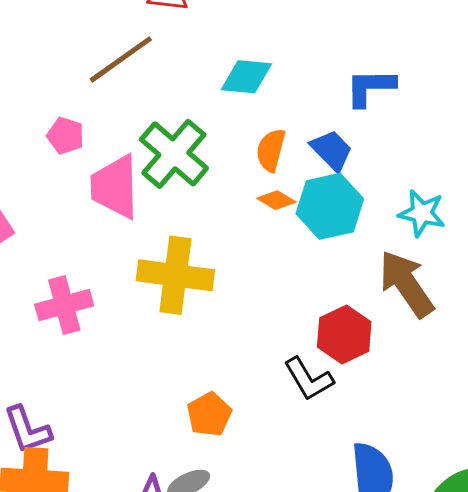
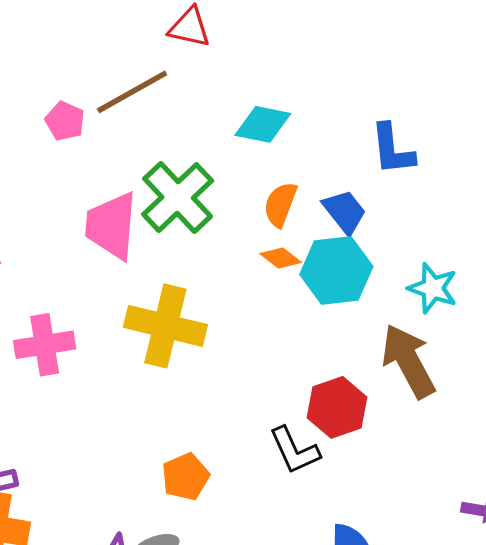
blue L-shape: (370, 87) -> (392, 149), turned -102
pink pentagon: (65, 136) -> (65, 121), moved

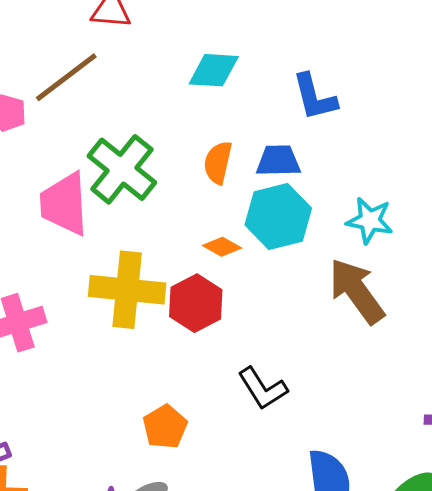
cyan diamond: (263, 124) -> (214, 70), moved
blue trapezoid: (345, 212) -> (278, 161), turned -45
orange diamond: (281, 258) -> (222, 247), moved
red hexagon: (337, 407) -> (196, 303), moved

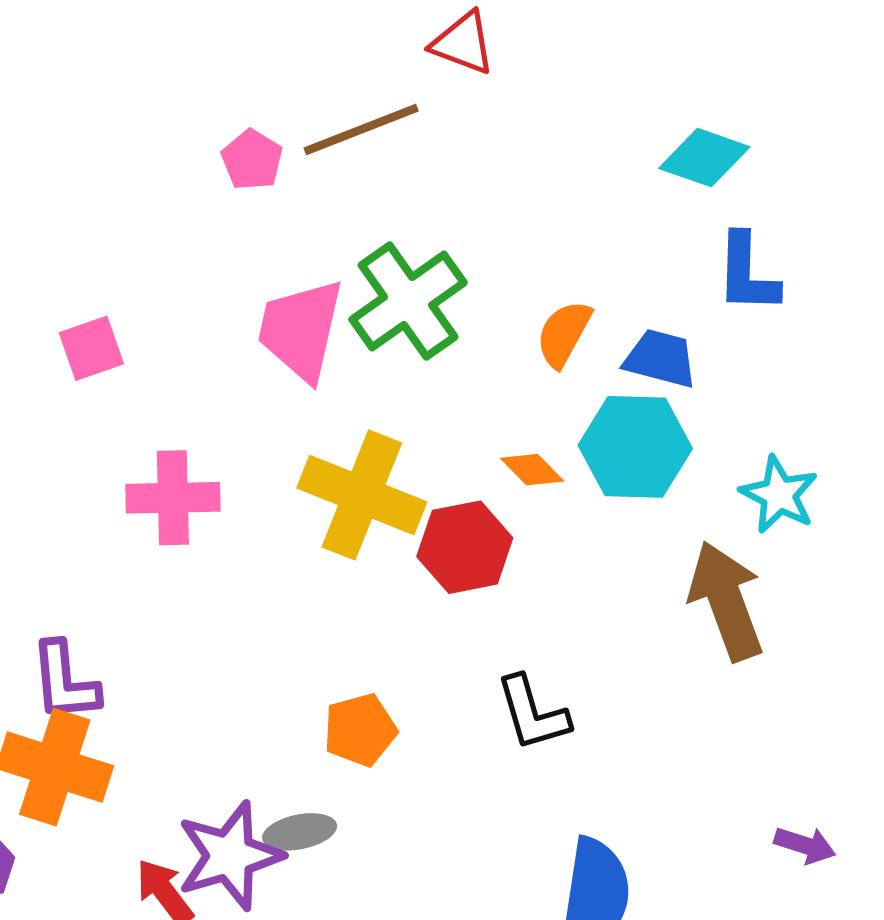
cyan diamond: (214, 70) -> (704, 158), moved

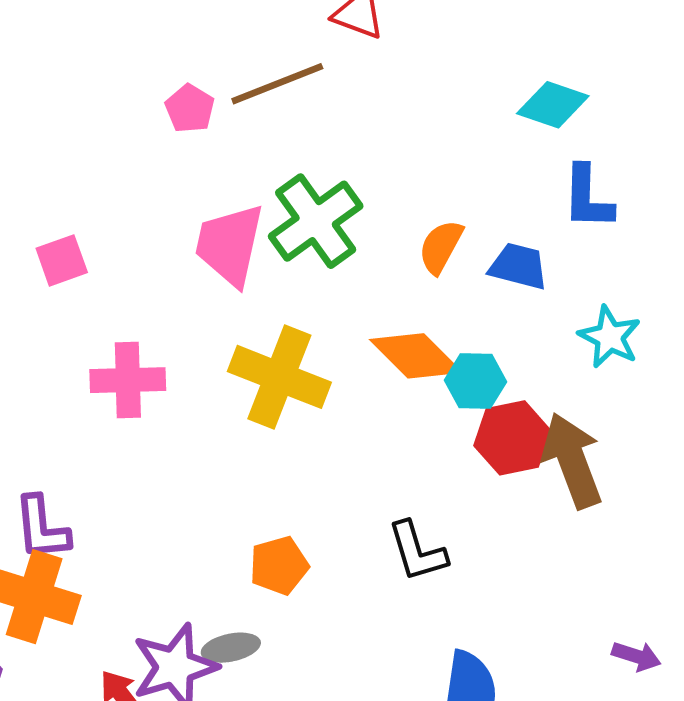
cyan hexagon: (635, 447) -> (475, 381), moved, size x0.7
orange diamond: (532, 470) -> (416, 356), size x1.8
cyan star: (779, 495) -> (610, 337), moved
red hexagon: (465, 547) -> (512, 438), moved

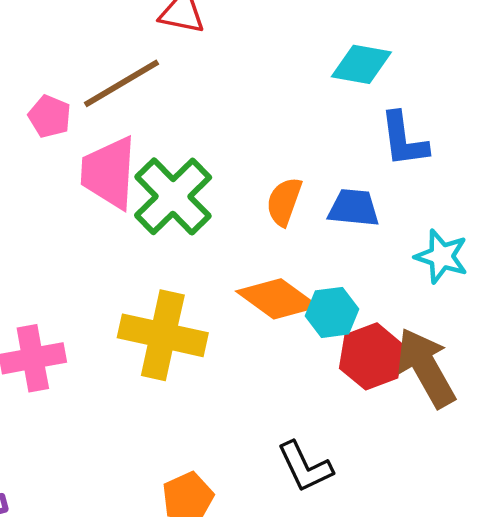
pink trapezoid: (230, 245) -> (109, 173), moved

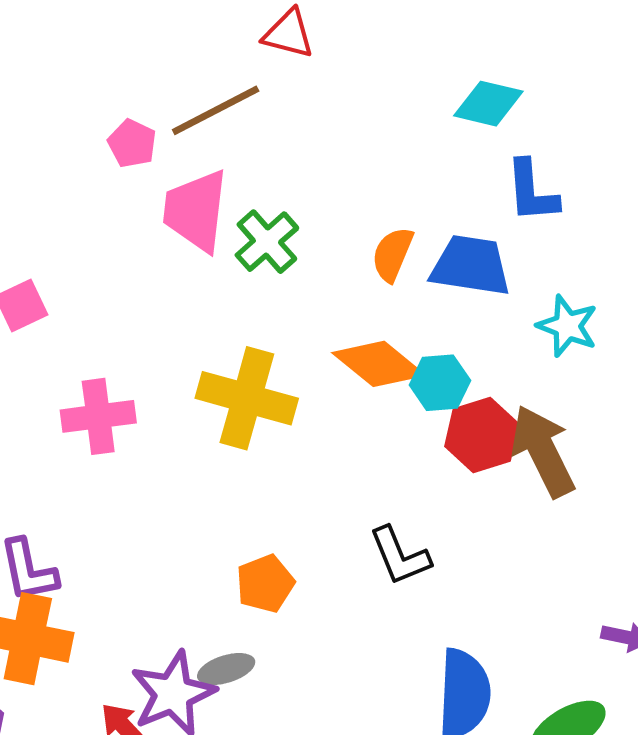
green cross: (173, 196) -> (267, 242), size x0.7
blue trapezoid: (354, 208) -> (471, 266), size x1.4

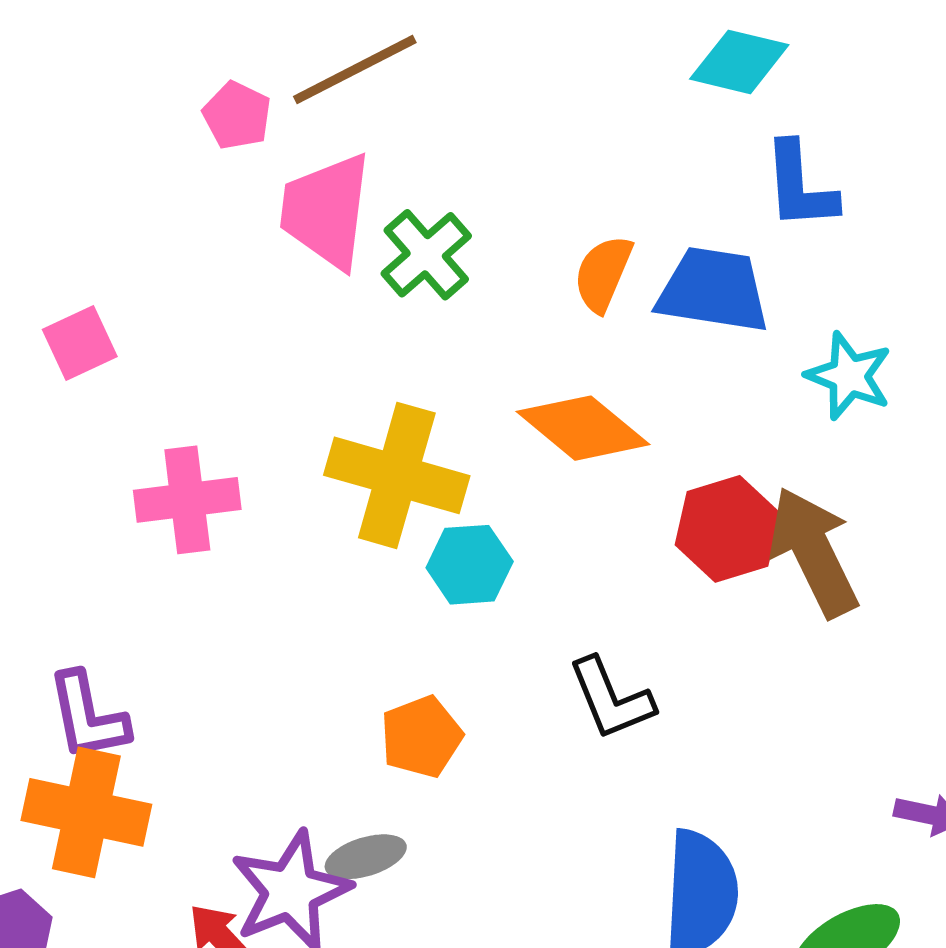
cyan hexagon: (440, 383) -> (470, 565), moved

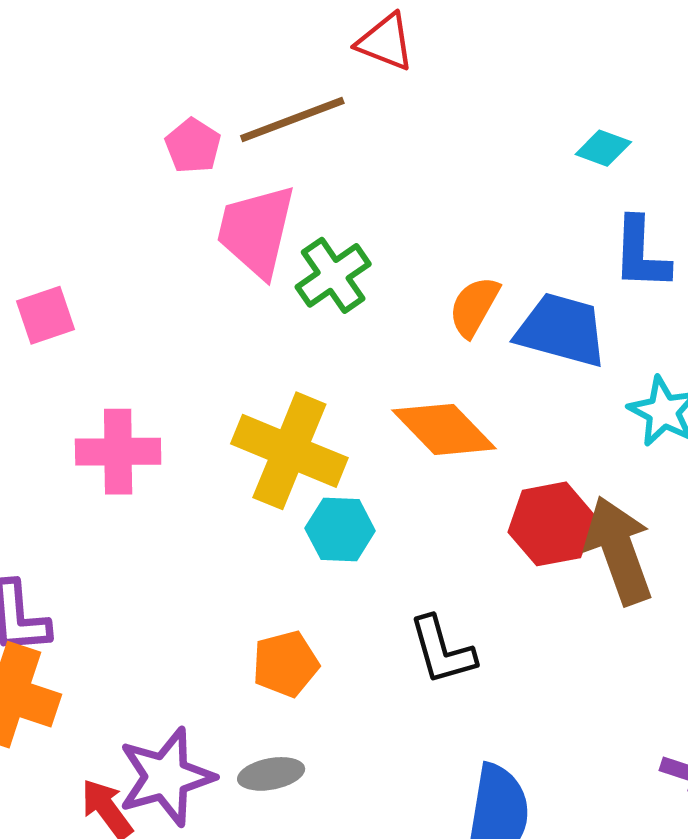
cyan diamond: (739, 62) -> (603, 148), size x0.7
gray ellipse: (366, 857) -> (271, 774), moved

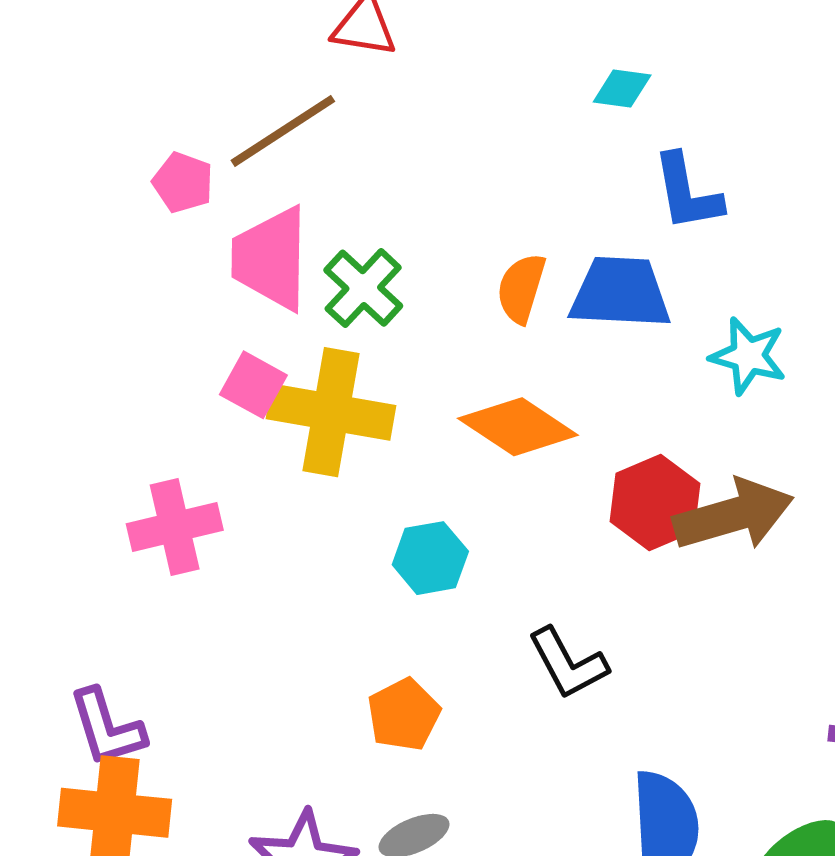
pink square: (46, 315) -> (253, 385), moved, turned -30
yellow cross: (289, 451) -> (331, 412), moved
brown arrow: (619, 550) -> (733, 515), turned 106

